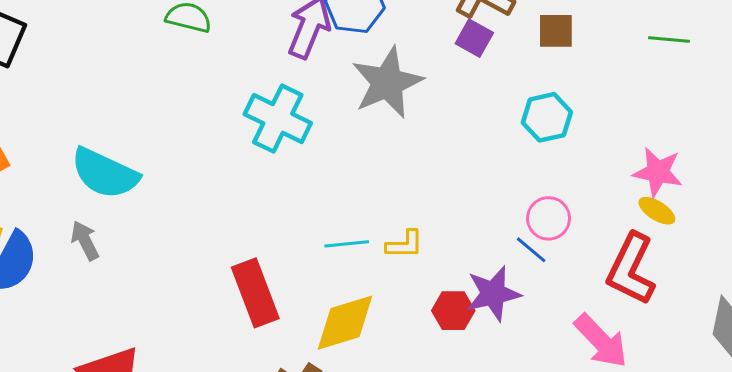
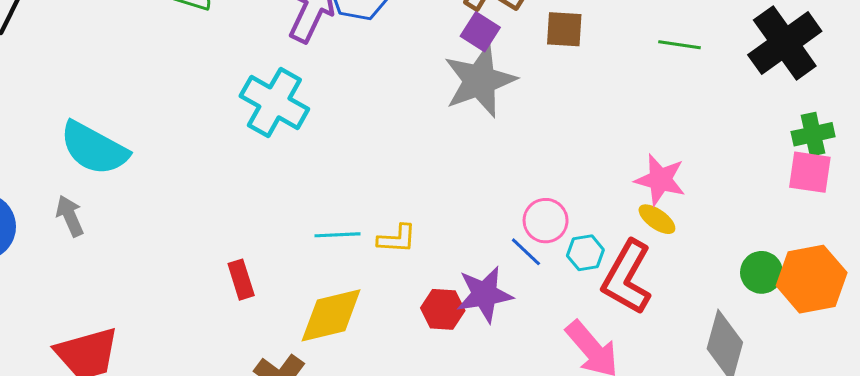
gray star: (387, 83) -> (480, 81), moved
cyan hexagon: (547, 117) -> (585, 253), moved, size x0.7
red rectangle: (255, 293) -> (241, 280), size x0.6

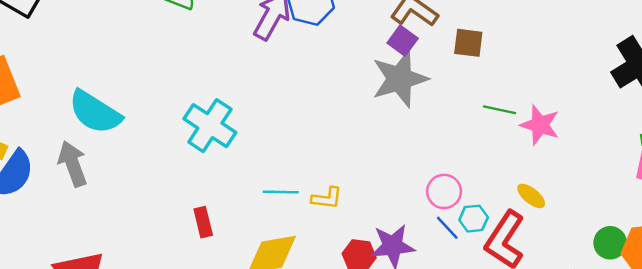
green line: (680, 45) -> (500, 110), moved
cyan cross: (274, 102) -> (210, 126), moved
pink star: (660, 180) -> (540, 125), moved
gray arrow: (70, 216) -> (73, 164), size x1.4
blue line: (526, 252) -> (447, 228), moved

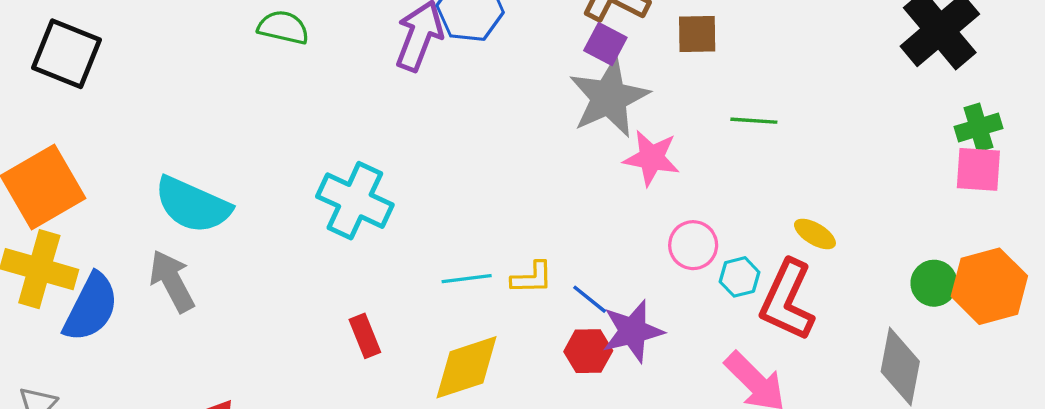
pink star: (540, 125) -> (651, 158), moved
blue line: (447, 228) -> (590, 299), moved

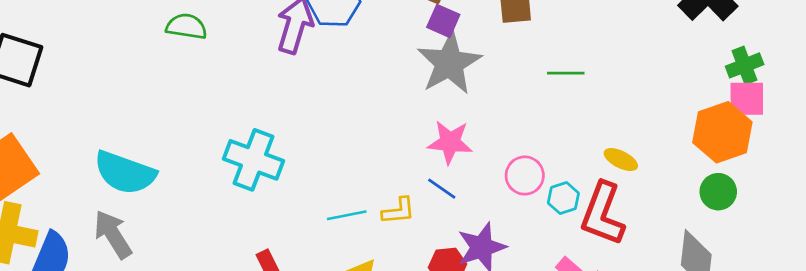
pink star: (651, 158) -> (450, 142), moved
orange hexagon: (989, 286) -> (722, 132), moved
blue line: (590, 299) -> (442, 189), moved

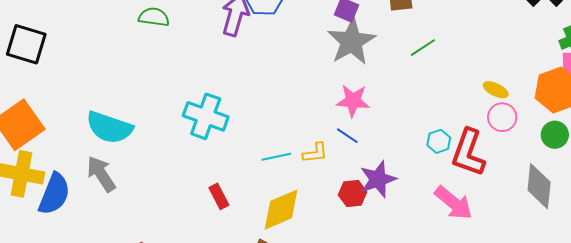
green line: (566, 73) -> (423, 48), moved, turned -32
yellow ellipse: (621, 160) -> (496, 90), moved
pink circle: (525, 176) -> (502, 117), moved

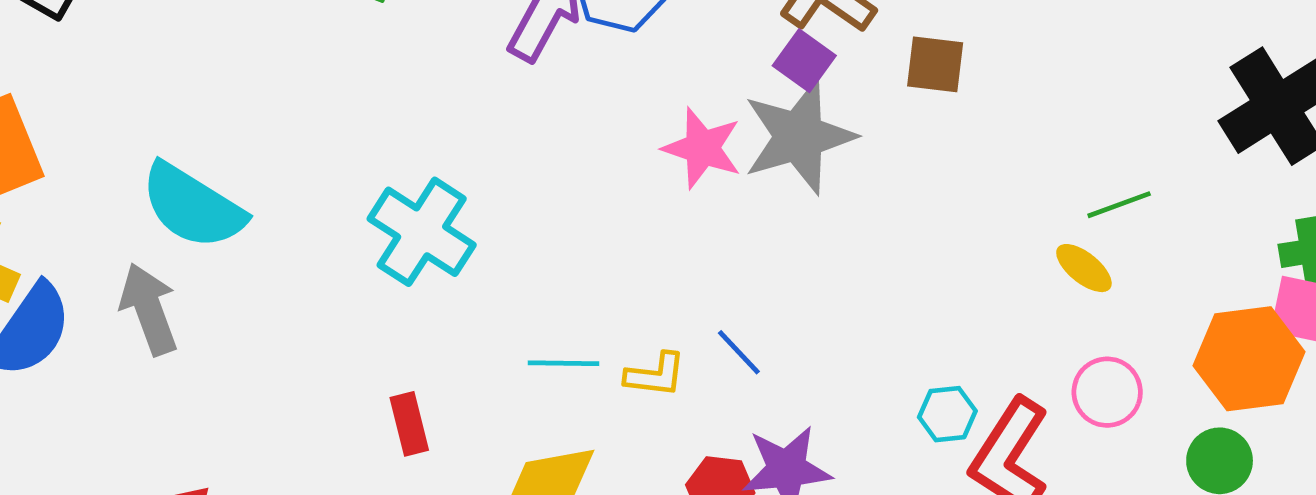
green line: (423, 48) -> (1119, 205), moved
yellow ellipse: (496, 90) -> (1084, 268), moved
pink star: (353, 101) -> (702, 148), moved

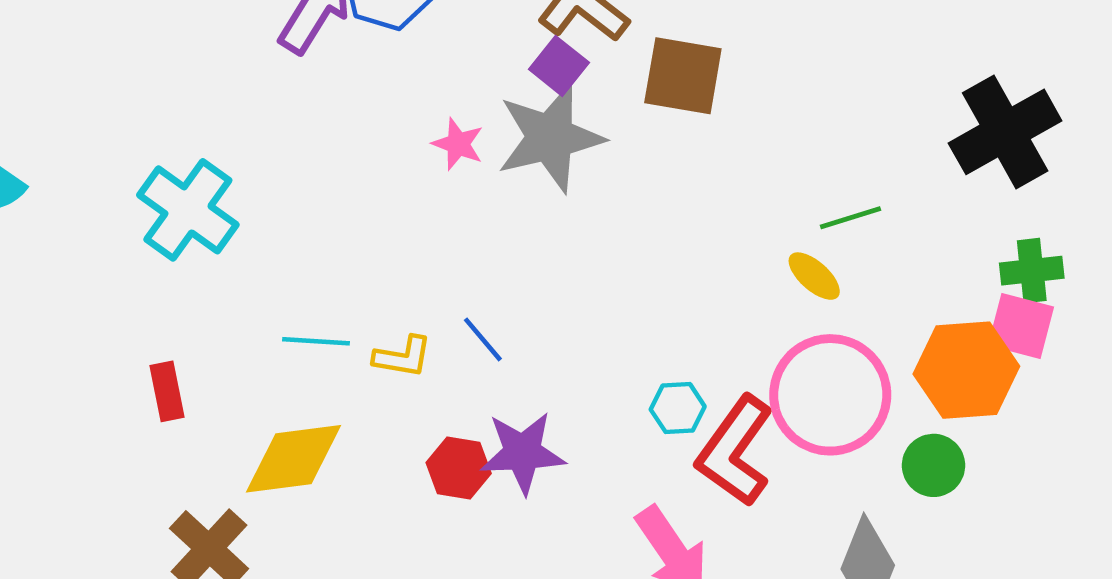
brown square: (935, 64) -> (683, 76), size x1.4
pink star: (702, 148) -> (458, 144), size x0.7
pink circle: (1107, 392) -> (830, 395), size x1.8

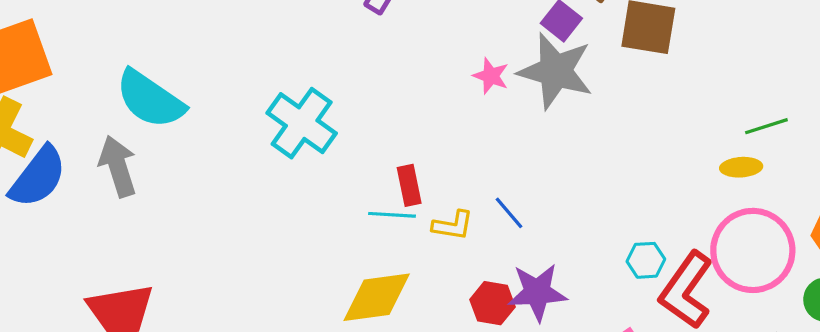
gray star: (550, 138) -> (556, 71), turned 30
yellow ellipse: (814, 276) -> (741, 167), turned -45
red rectangle: (167, 391) -> (409, 185), moved

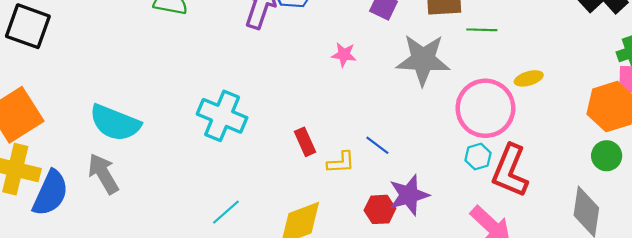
gray star: (556, 71) -> (423, 60), moved
green line: (766, 126) -> (482, 30), moved, turned 32
cyan line: (392, 215) -> (226, 212), moved, turned -32
pink circle: (753, 250) -> (485, 108), moved

